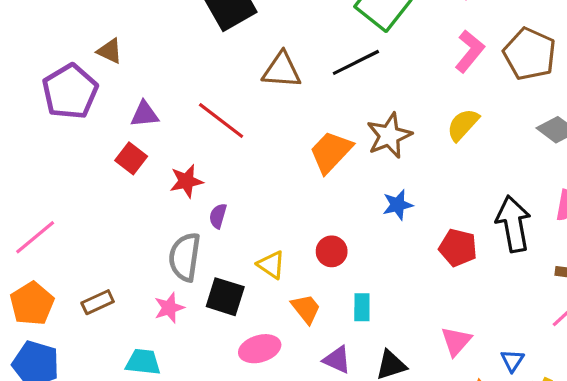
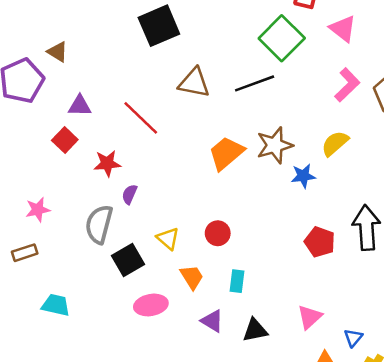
blue star: (398, 205) -> (303, 176), moved
black square: (225, 297) -> (128, 260), turned 36
pink star: (169, 308) -> (38, 210), moved

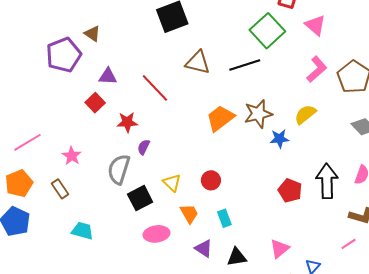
pink star: (38, 210) -> (72, 156), turned -30
brown rectangle: (25, 253) -> (60, 189), turned 72
cyan rectangle: (237, 281) -> (224, 218), turned -30

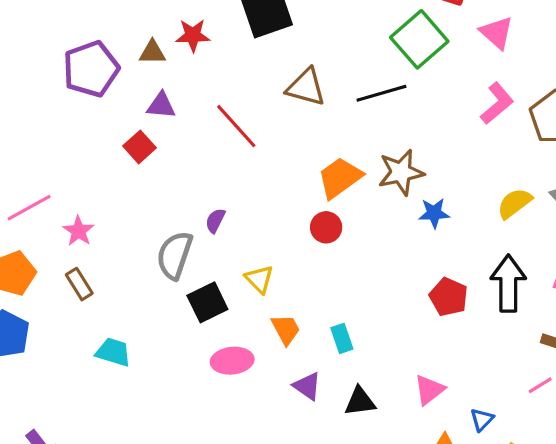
brown triangle: (92, 34) -> (152, 52), moved, turned -36
yellow semicircle: (305, 114) -> (514, 203), moved
red star: (127, 122) -> (193, 35), moved
pink star: (72, 156) -> (79, 231), moved
red circle: (211, 180) -> (326, 227), moved

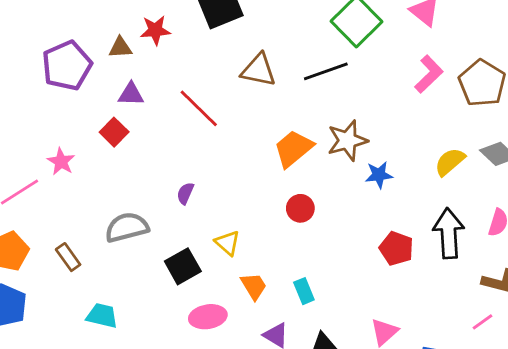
red circle: (326, 227) -> (300, 208), moved
pink star: (79, 231) -> (61, 162), moved
gray semicircle: (175, 255) -> (127, 227), moved, turned 60

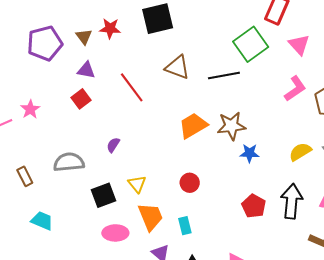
brown triangle: (120, 48) -> (84, 37), turned 48
red square: (114, 132) -> (81, 99), moved
red circle: (300, 208) -> (190, 183), moved
orange trapezoid: (254, 286) -> (151, 217), size x1.4

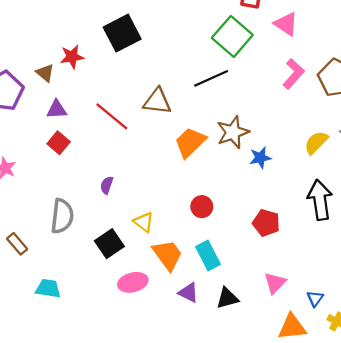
brown triangle: (177, 67) -> (157, 101), moved
gray semicircle: (69, 162) -> (62, 216), turned 116
red pentagon: (254, 206) -> (266, 223), moved
cyan rectangle: (185, 226) -> (208, 256), size x1.4

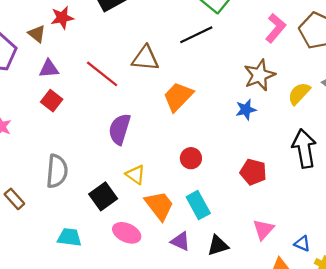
brown star: (233, 132) -> (259, 75), moved
purple semicircle: (107, 185) -> (120, 129), moved, size x1.8
pink ellipse: (133, 282) -> (127, 233), turned 40
cyan trapezoid: (48, 288) -> (69, 237), moved
blue triangle: (315, 299) -> (302, 244), turned -42

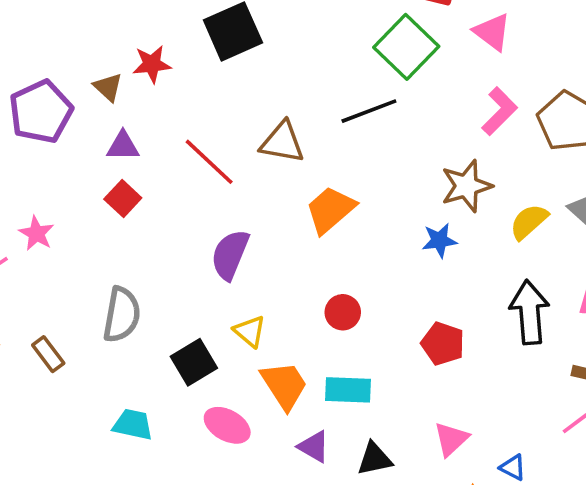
cyan rectangle: (198, 205) -> (348, 390), turned -64

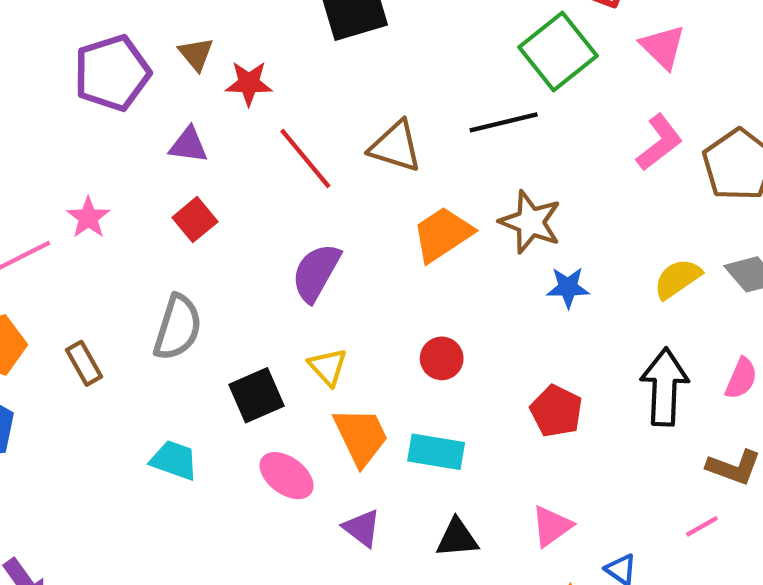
red star: (152, 64) -> (249, 83), moved
purple triangle: (123, 146) -> (188, 145), moved
brown star: (466, 186) -> (530, 222), moved, turned 30
red square: (123, 199) -> (195, 220), moved
purple triangle: (314, 447) -> (362, 528), moved

